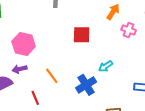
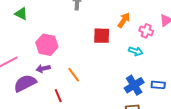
orange arrow: (113, 12) -> (124, 20), moved
cyan arrow: (106, 66) -> (136, 51), moved, turned -128
blue cross: (86, 85) -> (134, 85), moved

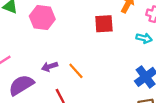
pink hexagon: (47, 45) -> (42, 18), moved
purple arrow: (43, 68) -> (50, 67), moved

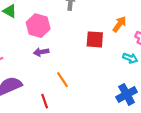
purple arrow: (50, 67) -> (41, 52), moved

